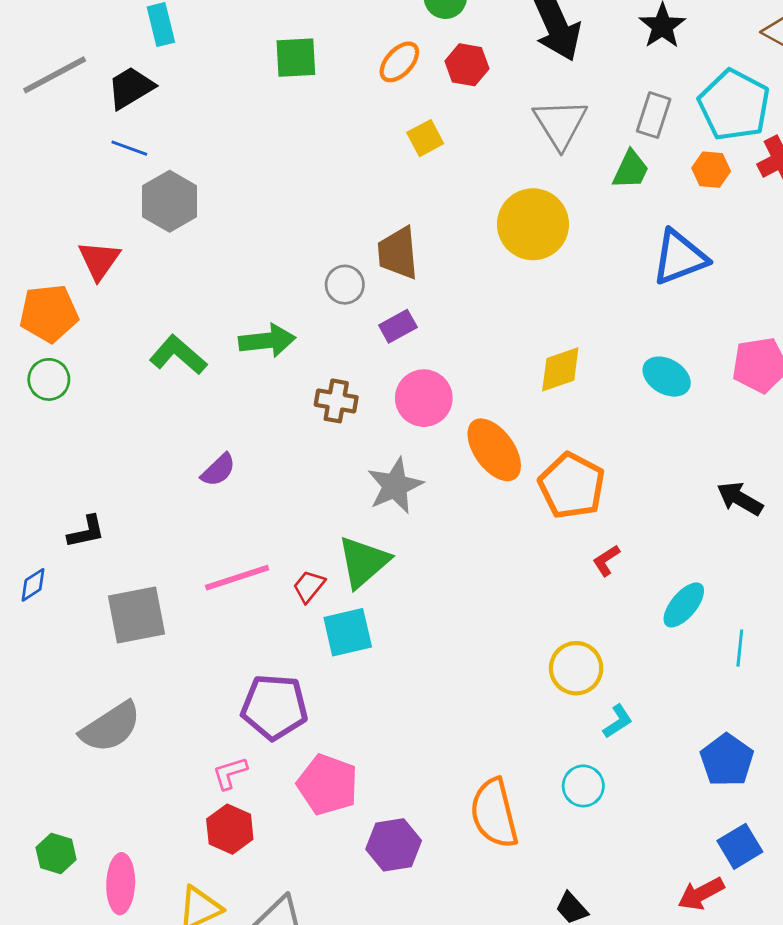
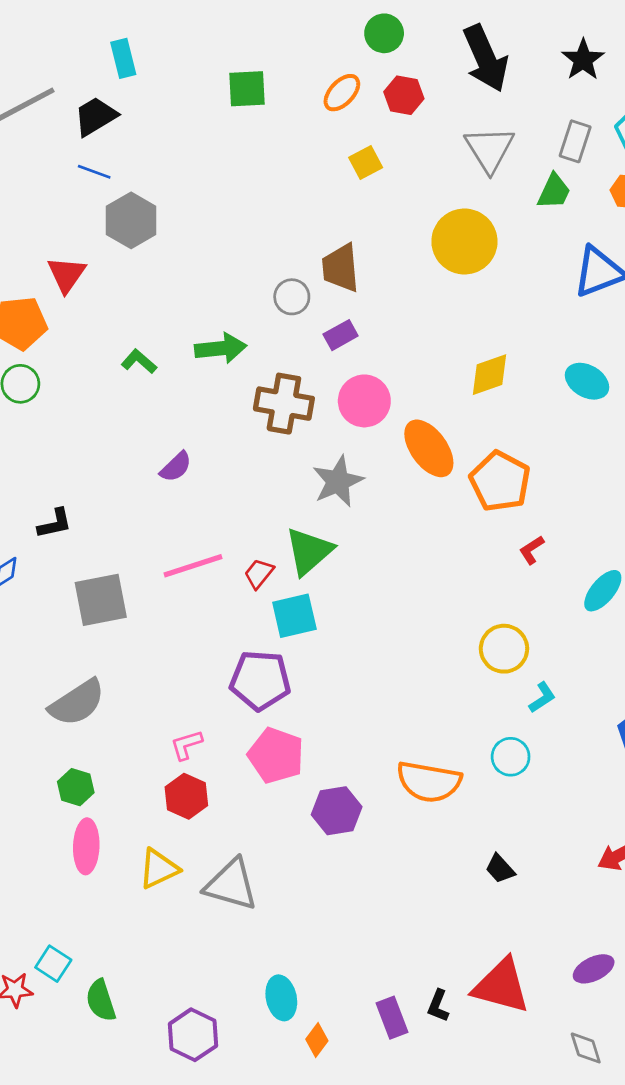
green L-shape: (178, 355) -> (139, 361), size x0.7
brown cross: (336, 401) -> (284, 404), size x1.5
purple pentagon: (274, 707) -> (260, 680), moved
orange semicircle: (494, 813) -> (429, 782), turned -66
green hexagon: (56, 853) -> (76, 787), moved

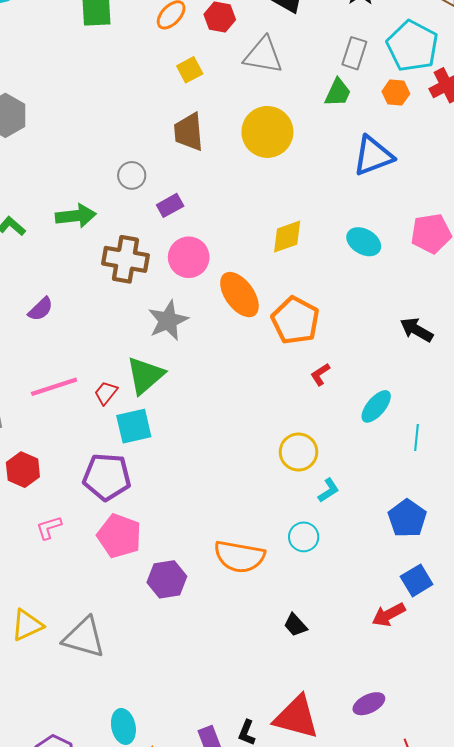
gray triangle: (489, 149) -> (263, 55), moved, turned -48
brown trapezoid: (341, 268) -> (189, 132), moved
red hexagon: (186, 796) -> (23, 470), moved

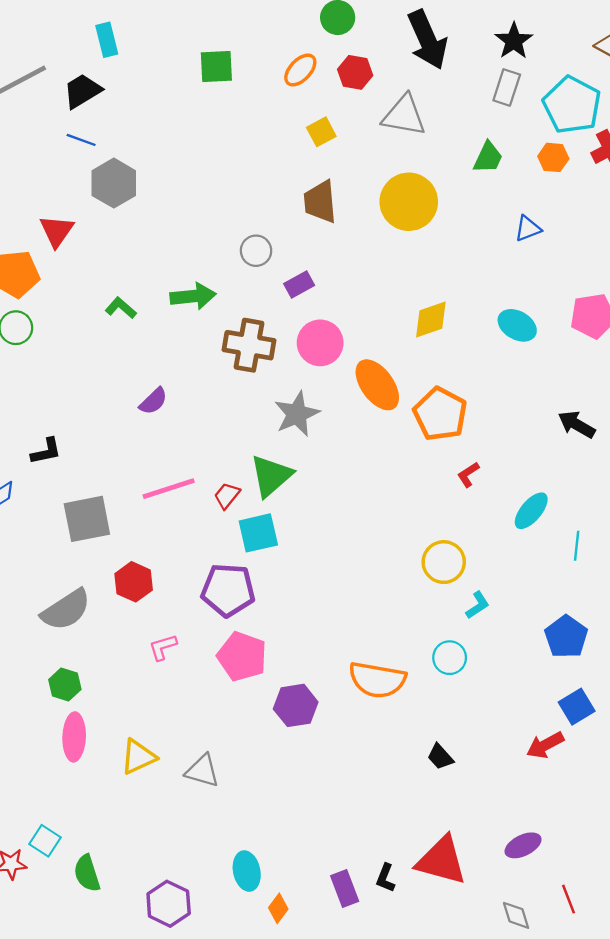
gray rectangle: (354, 53) -> (507, 87), moved
blue triangle: (373, 156) -> (528, 229), size x0.6
gray triangle: (84, 637) -> (202, 771), size x0.7

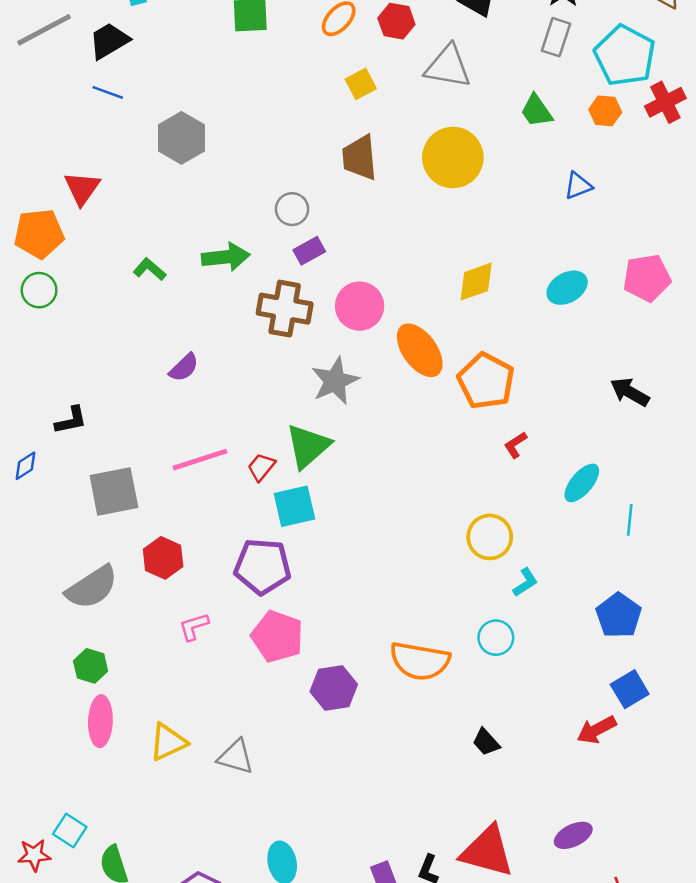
green trapezoid: (488, 157) -> (536, 111), turned 120
gray hexagon: (114, 183) -> (181, 138), moved
purple rectangle: (299, 285) -> (309, 251), moved
cyan ellipse: (517, 325) -> (567, 288), turned -60

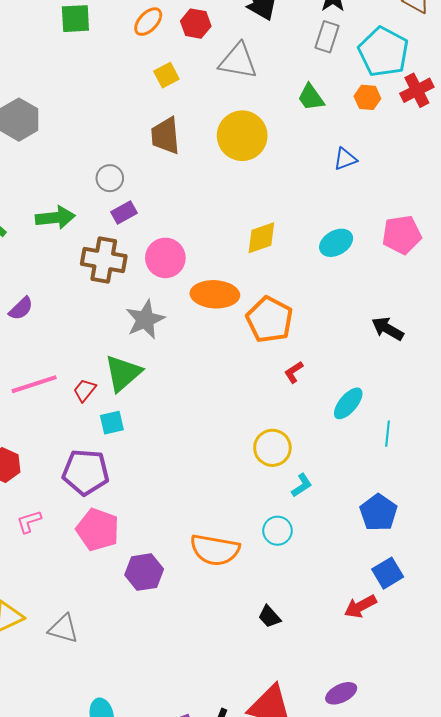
orange ellipse: (420, 350) -> (215, 294), turned -51
cyan square: (294, 506) -> (112, 423), size x0.7

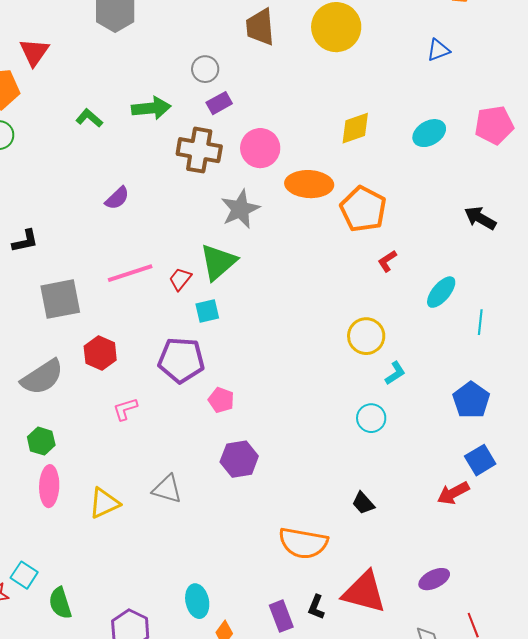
pink pentagon: (98, 530) -> (221, 400), moved, size x0.6
orange semicircle: (215, 550) -> (303, 543), moved
gray triangle: (63, 629) -> (167, 489), moved

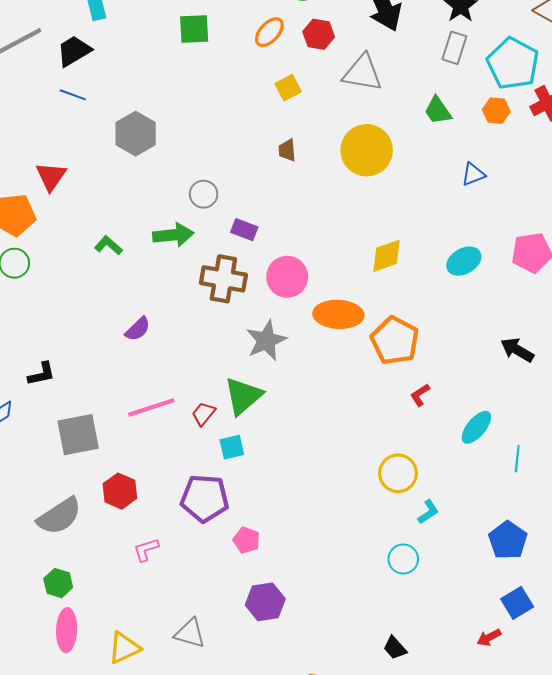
brown trapezoid: (260, 27) -> (287, 150), size x0.6
gray circle: (205, 69) -> (204, 194), moved
purple rectangle: (219, 103) -> (244, 230), turned 50
red arrow: (453, 493) -> (489, 637), size x0.7

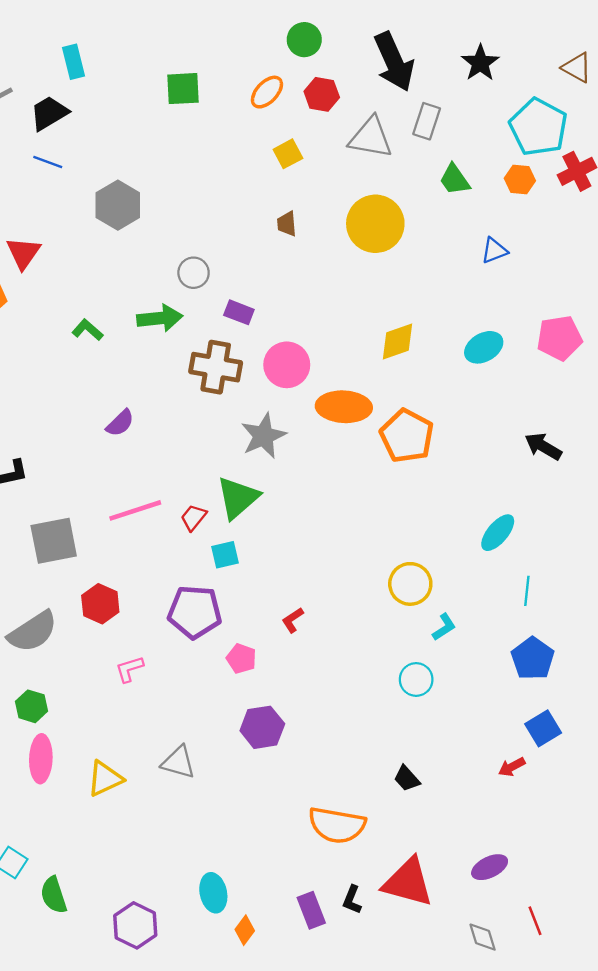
gray rectangle: (454, 48) -> (427, 121), moved
red L-shape: (420, 395) -> (293, 620), moved
cyan line: (517, 459) -> (527, 591), moved

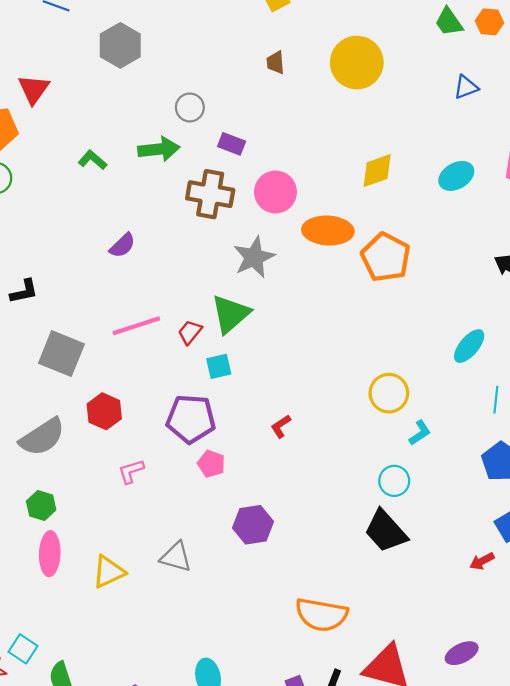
green trapezoid: (455, 179) -> (449, 22), moved
gray square: (54, 541) -> (61, 354), turned 33
pink pentagon: (241, 659) -> (211, 464), moved
black trapezoid: (407, 779) -> (386, 531), moved, size x1.8

